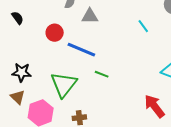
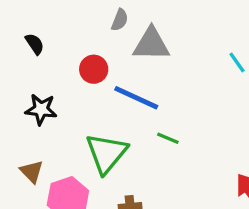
gray triangle: (90, 16) -> (151, 44), size x1.4
black star: (22, 72) -> (41, 109), moved

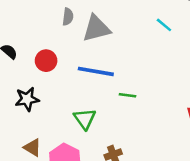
red circle: (94, 69) -> (46, 61), moved
green triangle: (106, 153) -> (85, 119), size x0.7

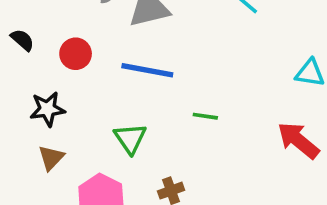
green line: (127, 95) -> (205, 116), moved
brown triangle: (32, 147) -> (51, 158), moved, turned 42

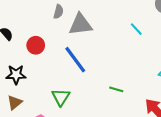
blue line: (147, 70) -> (75, 60), turned 36
green line: (205, 116) -> (116, 89), moved

